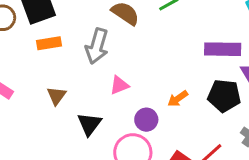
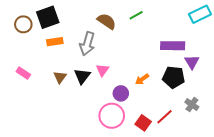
pink triangle: (119, 85) -> (103, 70), turned -32
black triangle: (89, 124) -> (82, 76), moved

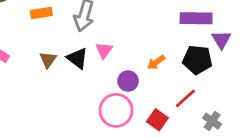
black triangle: (82, 76) -> (77, 58), turned -30
gray cross: (192, 105) -> (212, 121), moved
red line: (164, 117) -> (185, 98), moved

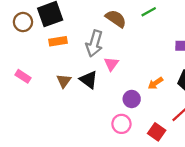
pink triangle: (104, 50) -> (111, 64), moved
pink circle: (116, 110) -> (121, 124), size x0.7

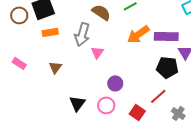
black triangle: (89, 80) -> (77, 103), moved, turned 30
orange arrow: (155, 83) -> (138, 34), moved, size x1.6

